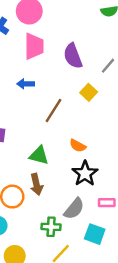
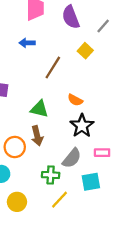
cyan square: (95, 234) -> (91, 182), turned -30

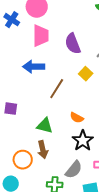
blue arrow: (27, 43) -> (34, 67), size x1.5

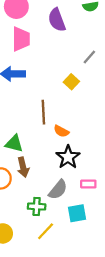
purple semicircle: (73, 44) -> (57, 20), moved
brown line: (57, 89) -> (43, 112), moved, turned -35
green triangle: (45, 126) -> (14, 144), moved

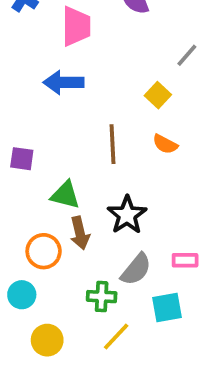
orange semicircle: (61, 131) -> (165, 144), moved
black star: (68, 157) -> (127, 215), moved

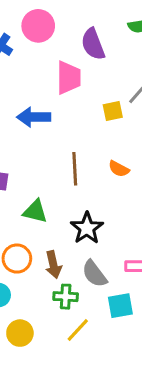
pink trapezoid: (76, 26) -> (69, 78), moved
yellow square: (158, 95) -> (113, 111), moved, turned 35
brown arrow: (80, 233) -> (53, 265), moved
gray semicircle: (136, 269) -> (94, 274), turned 104

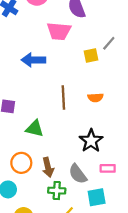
pink trapezoid: (69, 78) -> (59, 31), turned 95
orange semicircle: (119, 169) -> (95, 98), turned -32
black star: (87, 228) -> (91, 141), moved

